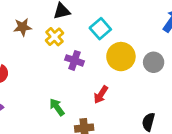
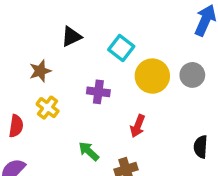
brown star: (23, 27) -> (40, 71), moved
yellow cross: (54, 37) -> (48, 108), moved

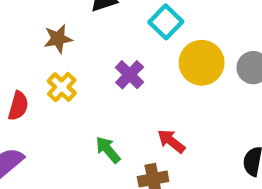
purple cross: (98, 92) -> (130, 75), turned 30
red arrow: (138, 126) -> (171, 141), moved, turned 100

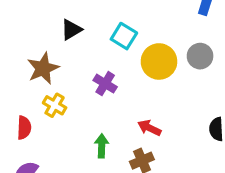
brown star: (58, 39) -> (43, 68), size x1.4
green arrow: (108, 150) -> (102, 146), turned 55

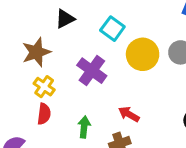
purple cross: (105, 84) -> (92, 71), size x1.4
red semicircle: (24, 128) -> (44, 114), moved

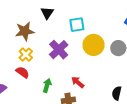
black triangle: (65, 19) -> (47, 13), turned -40
cyan square: (112, 29) -> (77, 25), turned 35
red semicircle: (44, 114) -> (23, 72), turned -72

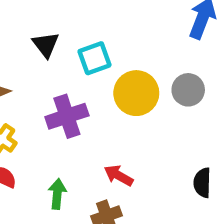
black triangle: (47, 13) -> (46, 45), moved
purple cross: (59, 50) -> (67, 116), turned 36

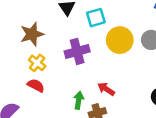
green arrow: (57, 194) -> (79, 100), moved

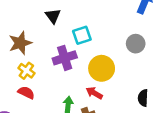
cyan square: (96, 18) -> (82, 35), moved
yellow circle: (120, 40) -> (102, 68), moved

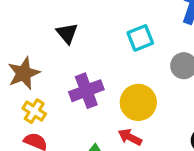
cyan square: (82, 35) -> (140, 38), moved

